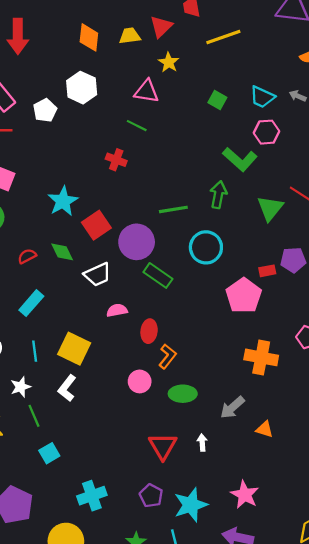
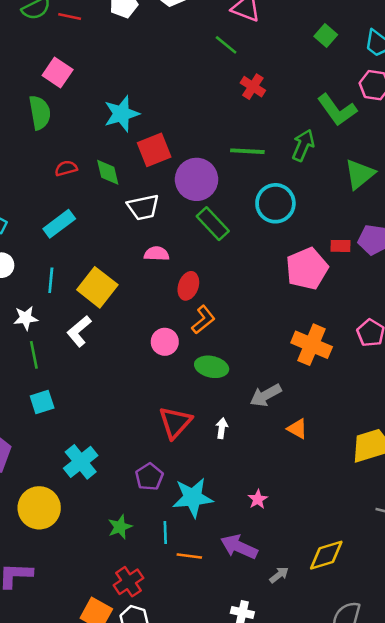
red cross: (116, 160) -> (253, 87), moved
pink star: (245, 495) -> (258, 499), size x0.6
cyan cross: (92, 496) -> (81, 462), turned -32

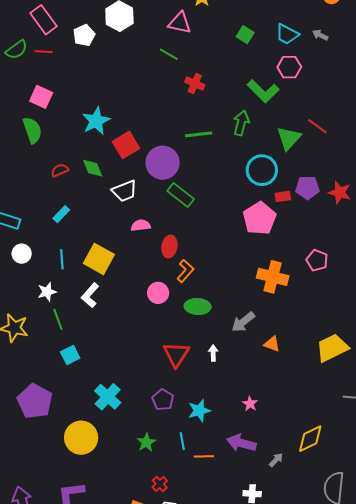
cyan circle: (275, 203) -> (262, 170), moved
cyan rectangle: (59, 224) -> (61, 214), size x0.7
cyan star: (193, 498) -> (199, 411), size x0.7
red cross: (128, 582) -> (160, 484), size x0.7

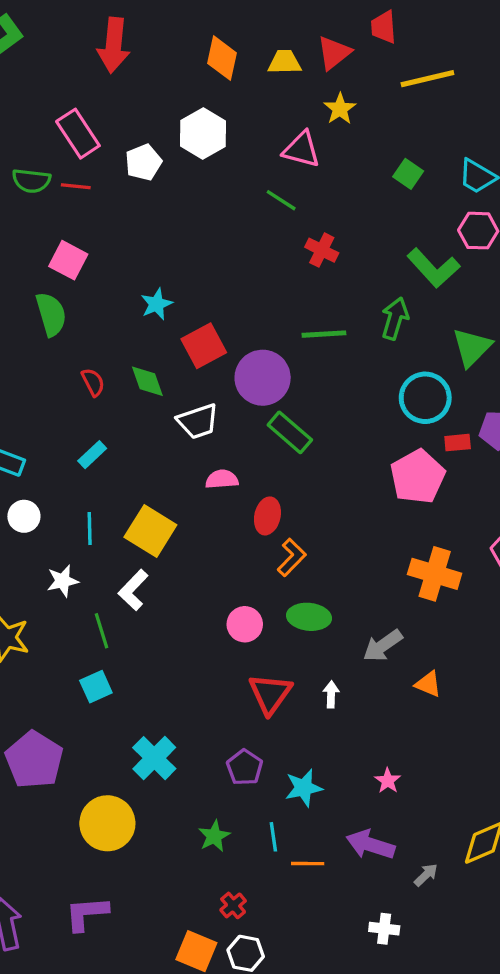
green semicircle: (17, 50) -> (31, 181), turned 40
cyan star: (96, 121) -> (157, 304), size x0.7
red semicircle: (60, 170) -> (93, 382), turned 84
pink circle: (158, 293) -> (245, 624), moved
green line: (58, 319) -> (102, 631), moved

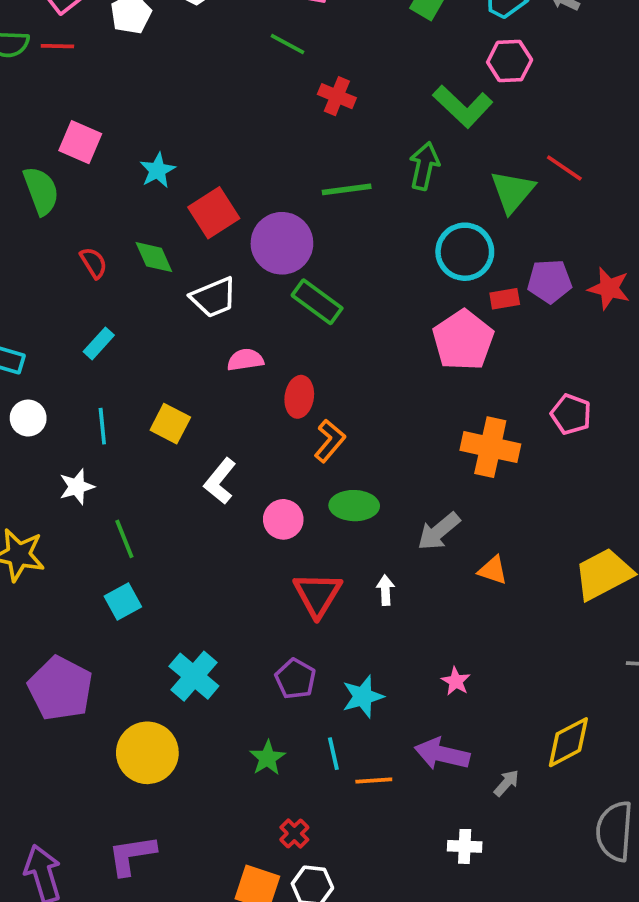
pink square: (68, 260) -> (80, 142), moved
yellow square: (150, 531) -> (170, 424), size x0.7
white L-shape: (133, 590) -> (220, 481), moved

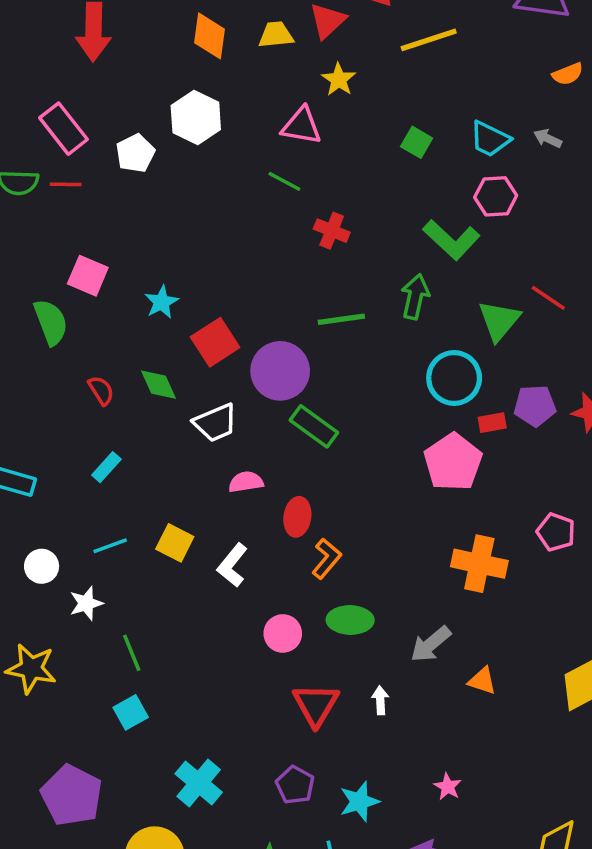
white circle: (28, 418) -> (42, 566), moved
cyan line: (102, 426) -> (110, 546), turned 76
white L-shape: (220, 481) -> (232, 565), moved

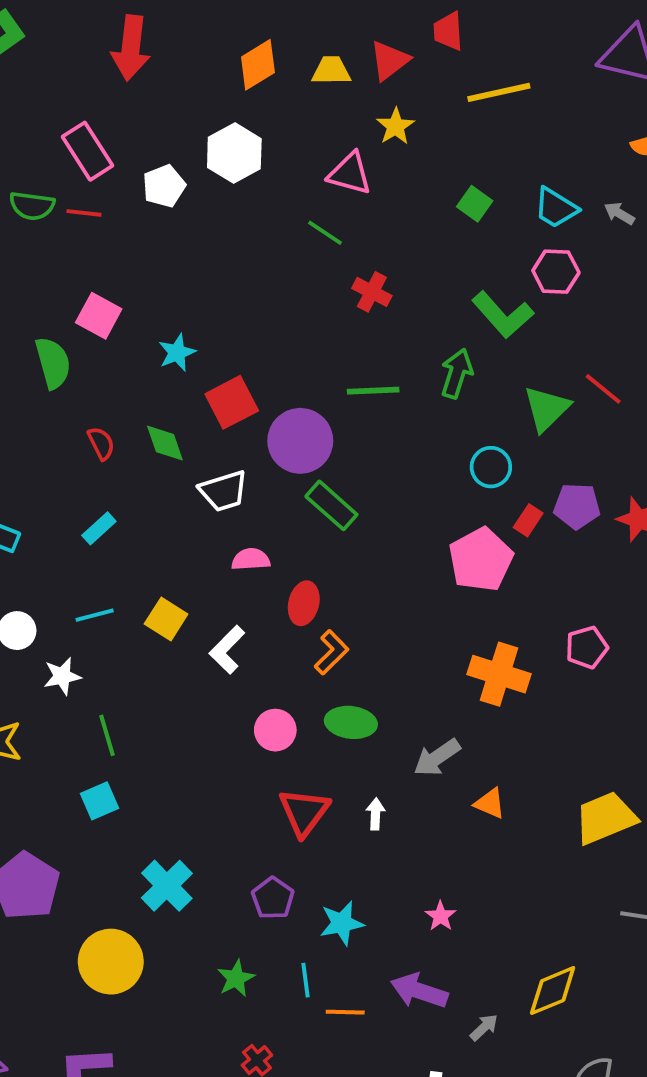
orange diamond: (209, 36) -> (258, 65), turned 45
cyan circle: (454, 378) -> (491, 467), size x0.7
red rectangle: (492, 423) -> (528, 520), turned -52
pink pentagon: (556, 532) -> (587, 647), turned 30

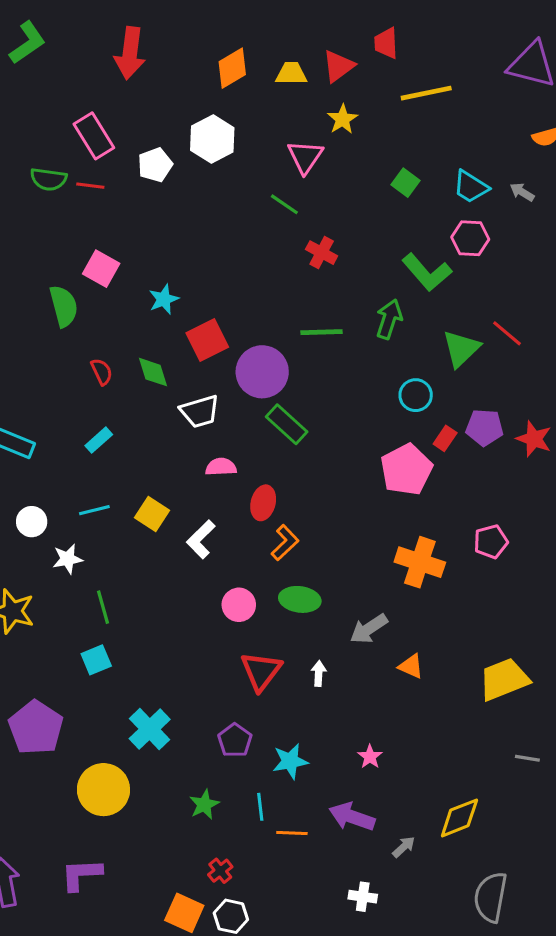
pink triangle: (350, 173) -> (305, 157), turned 48

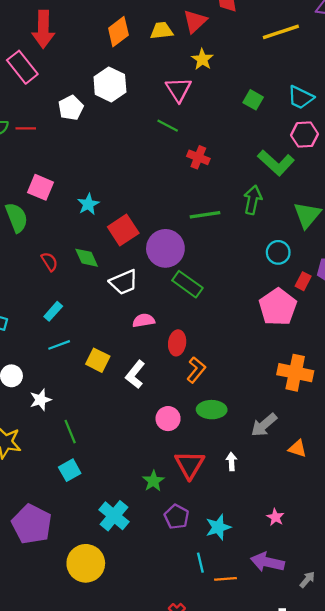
yellow line: (426, 93) -> (281, 32), moved
pink rectangle: (94, 136) -> (22, 67), moved
cyan line: (94, 510) -> (59, 345), moved
green star: (204, 805) -> (153, 481), moved

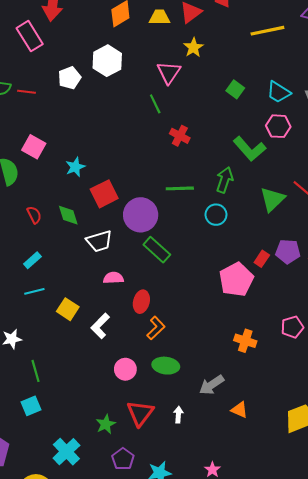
green line: (168, 126) -> (155, 104), turned 30
cyan circle: (278, 252) -> (216, 215), moved
orange cross: (295, 373) -> (245, 341), size x0.7

